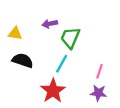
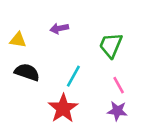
green trapezoid: (70, 38) -> (111, 45), moved
pink line: (99, 71) -> (119, 85), turned -48

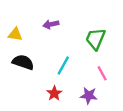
red star: (63, 108) -> (54, 93), size x0.6
purple star: (117, 111) -> (89, 96), moved

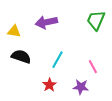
purple arrow: (51, 24) -> (46, 22), size x1.5
green trapezoid: (95, 39) -> (96, 20), moved

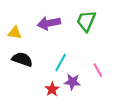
green trapezoid: (96, 20) -> (86, 21), moved
purple star: (81, 87) -> (72, 82), moved

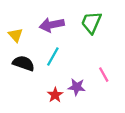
yellow triangle: (15, 33) -> (16, 35), turned 40
cyan line: (61, 63) -> (53, 56), moved

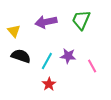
cyan line: (53, 56) -> (47, 61), moved
purple star: (77, 87) -> (68, 56), moved

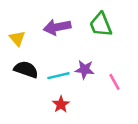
green trapezoid: (81, 20) -> (101, 25), turned -45
cyan line: (47, 61) -> (58, 76), turned 48

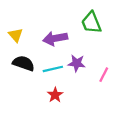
purple arrow: (57, 27) -> (55, 38), moved
pink line: (114, 82) -> (104, 75), turned 56

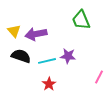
purple arrow: (55, 38) -> (36, 34), moved
pink line: (104, 75) -> (99, 77), moved

